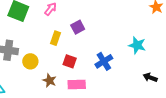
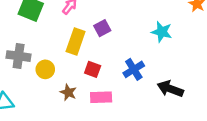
yellow rectangle: (56, 38) -> (76, 41), size x1.5
cyan star: (137, 45) -> (162, 32), moved
black arrow: (150, 77) -> (170, 89), moved, size x1.5

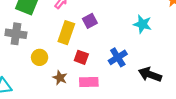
gray cross: (19, 56) -> (16, 34), moved

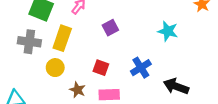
yellow rectangle: (66, 33) -> (62, 38), moved

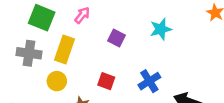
purple square: (110, 28) -> (116, 38), turned -35
cyan star: (168, 31) -> (161, 29), moved, turned -30

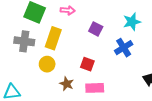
pink arrow: (82, 15) -> (68, 10), turned 56
blue cross: (149, 81) -> (124, 48), moved

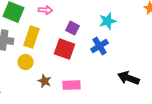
red square: (87, 64) -> (65, 49), moved, size x1.5

